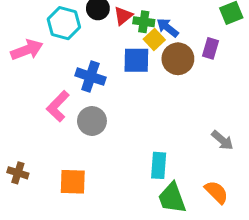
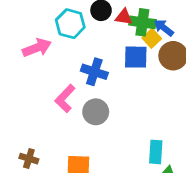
red triangle: (123, 16) -> (124, 17), turned 48
green cross: (144, 22) -> (142, 22), size x1.4

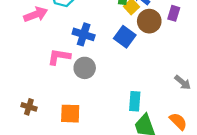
blue square: (136, 57) -> (125, 37), moved, turned 35
pink L-shape: (65, 98) -> (59, 57), turned 55

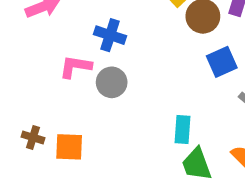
blue square: (125, 37) -> (222, 62), moved, turned 30
orange square: (70, 114) -> (69, 147), moved

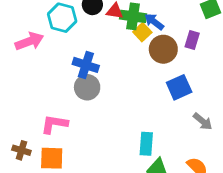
pink L-shape: (75, 67) -> (54, 124), moved
gray circle: (112, 82) -> (87, 87), moved

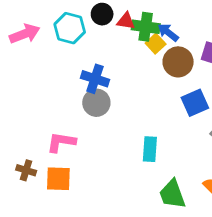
pink arrow: (29, 41) -> (25, 34), moved
cyan rectangle: (146, 144) -> (150, 149), moved

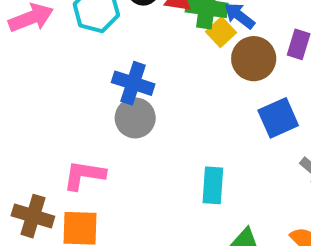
brown cross: (26, 170) -> (33, 216), size x1.4

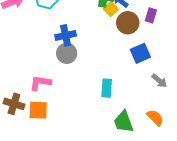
blue cross: (133, 83) -> (66, 35), turned -30

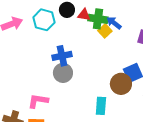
brown circle: (128, 23) -> (121, 84), moved

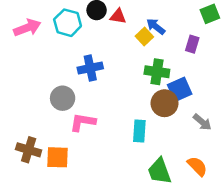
green cross: (98, 19) -> (157, 72), moved
gray circle: (63, 73) -> (63, 98), moved
pink L-shape: (38, 101) -> (83, 122), moved

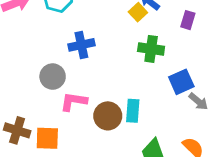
blue square: (180, 89) -> (181, 82), moved
brown circle: (165, 103) -> (108, 116), moved

